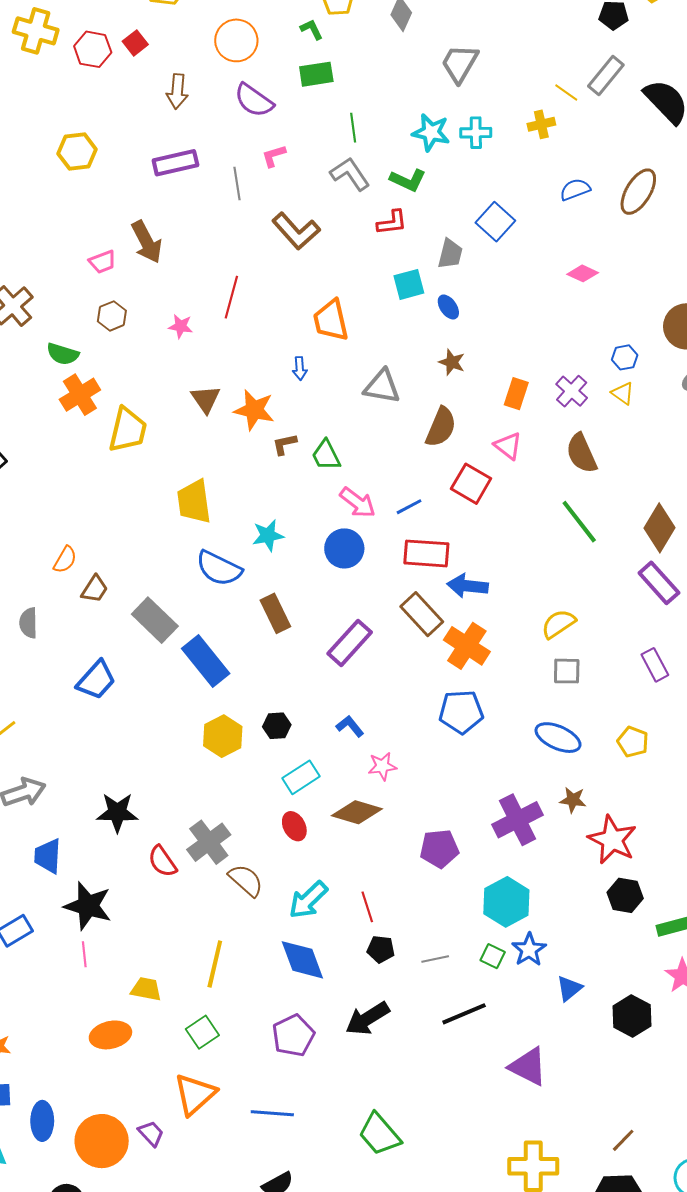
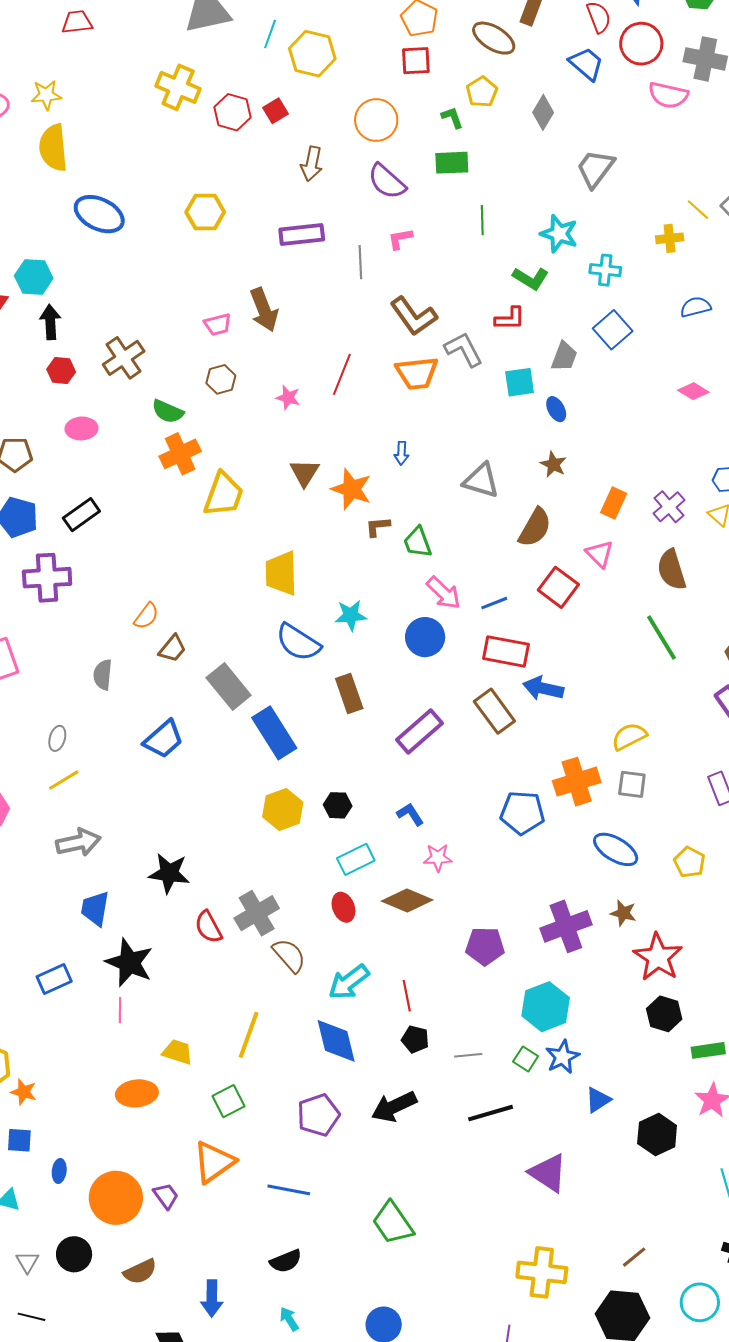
cyan cross: (476, 133) -> (605, 270), moved
gray L-shape: (350, 174) -> (464, 349), moved
orange trapezoid: (331, 320) -> (417, 373), moved, turned -90
orange cross: (467, 646) -> (577, 782), moved, turned 33
blue ellipse: (42, 1121) -> (59, 1171), size x0.6

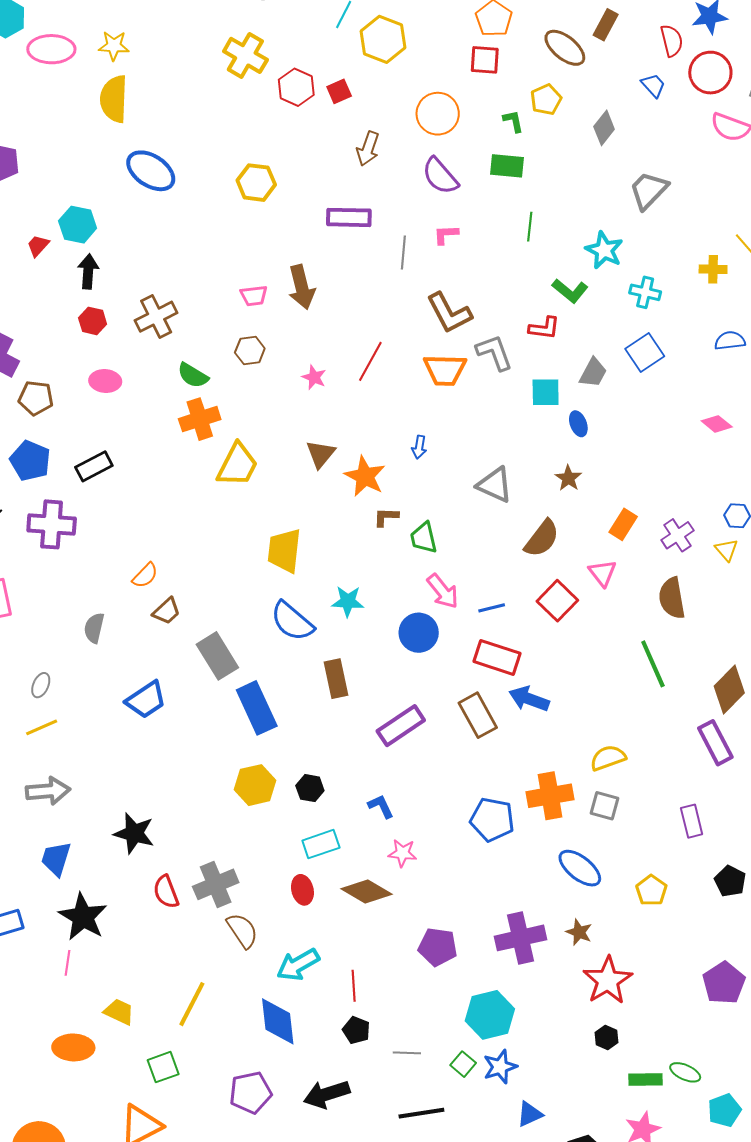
blue trapezoid: (586, 64) -> (653, 85), size x0.7
black hexagon: (664, 1014) -> (606, 1037), size x0.7

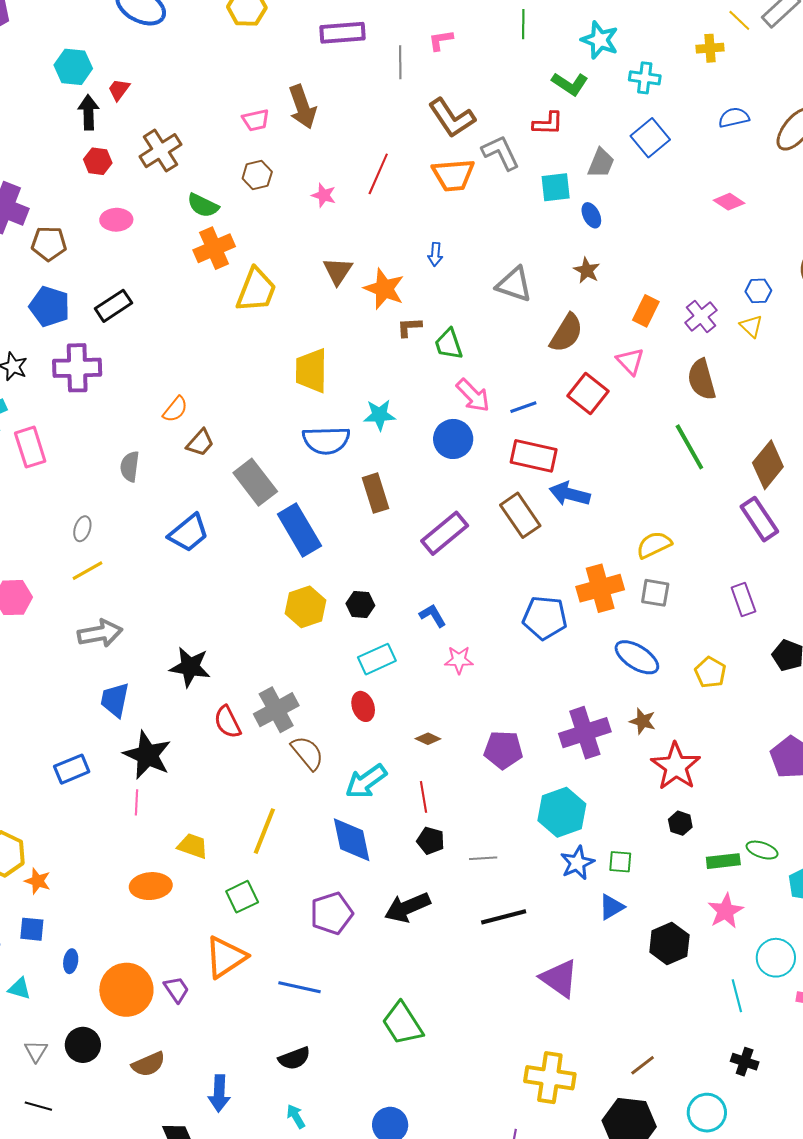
red trapezoid: (38, 246) -> (119, 90), moved
blue semicircle: (292, 621) -> (326, 440), turned -36
brown diamond: (367, 892) -> (428, 739), moved, size x0.5
green square: (463, 1064) -> (620, 862), moved, turned -30

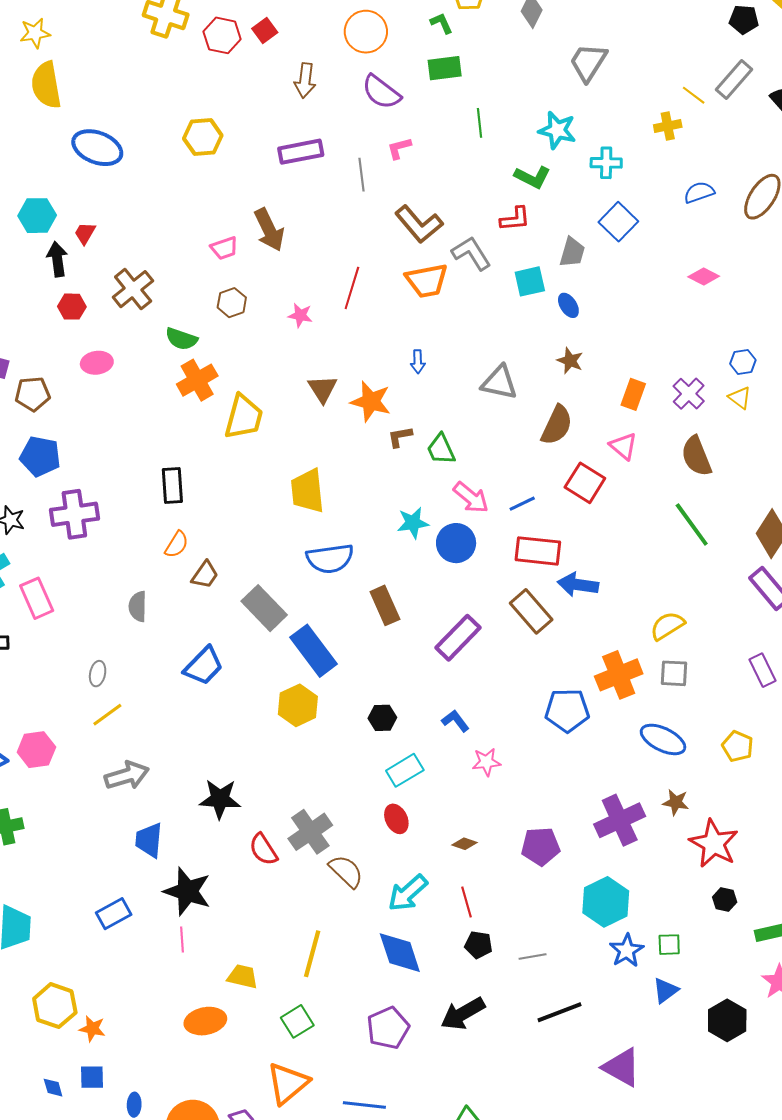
black rectangle: (114, 306) -> (172, 485), moved, turned -54
cyan star: (379, 415) -> (413, 523), moved
yellow hexagon: (305, 607) -> (298, 705), moved

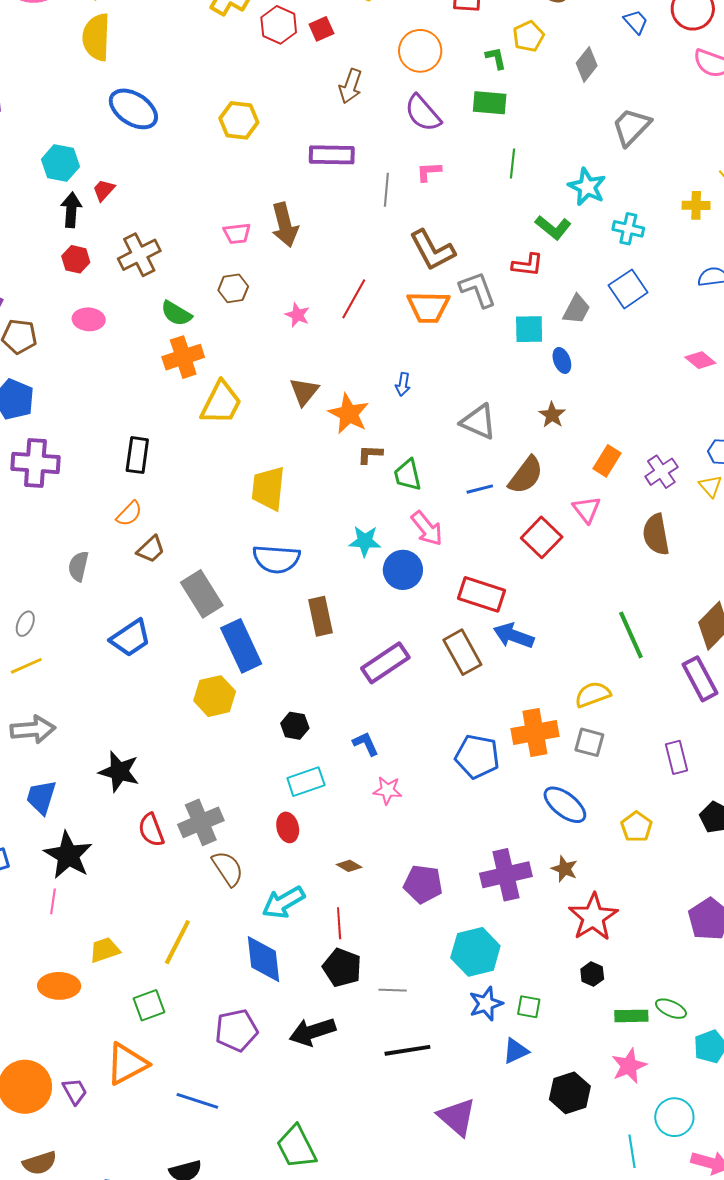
blue line: (522, 504) -> (480, 489), moved
green line: (692, 524) -> (631, 635), moved
black pentagon: (478, 945) -> (342, 968), size x1.4
yellow trapezoid: (243, 977) -> (105, 950), turned -44

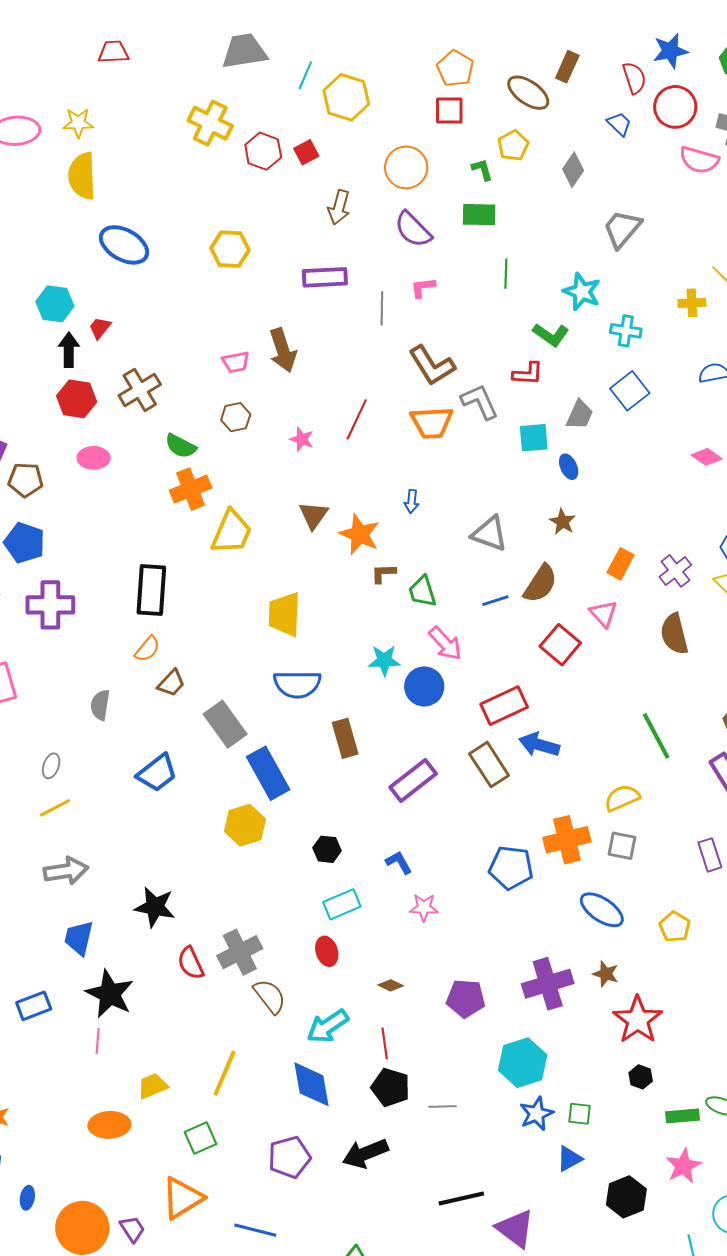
red hexagon: (76, 259) -> (77, 399), size x1.4
black rectangle: (137, 455) -> (151, 590), size x1.4
red rectangle: (481, 594) -> (504, 706), turned -39
black line: (407, 1050) -> (461, 1199), moved

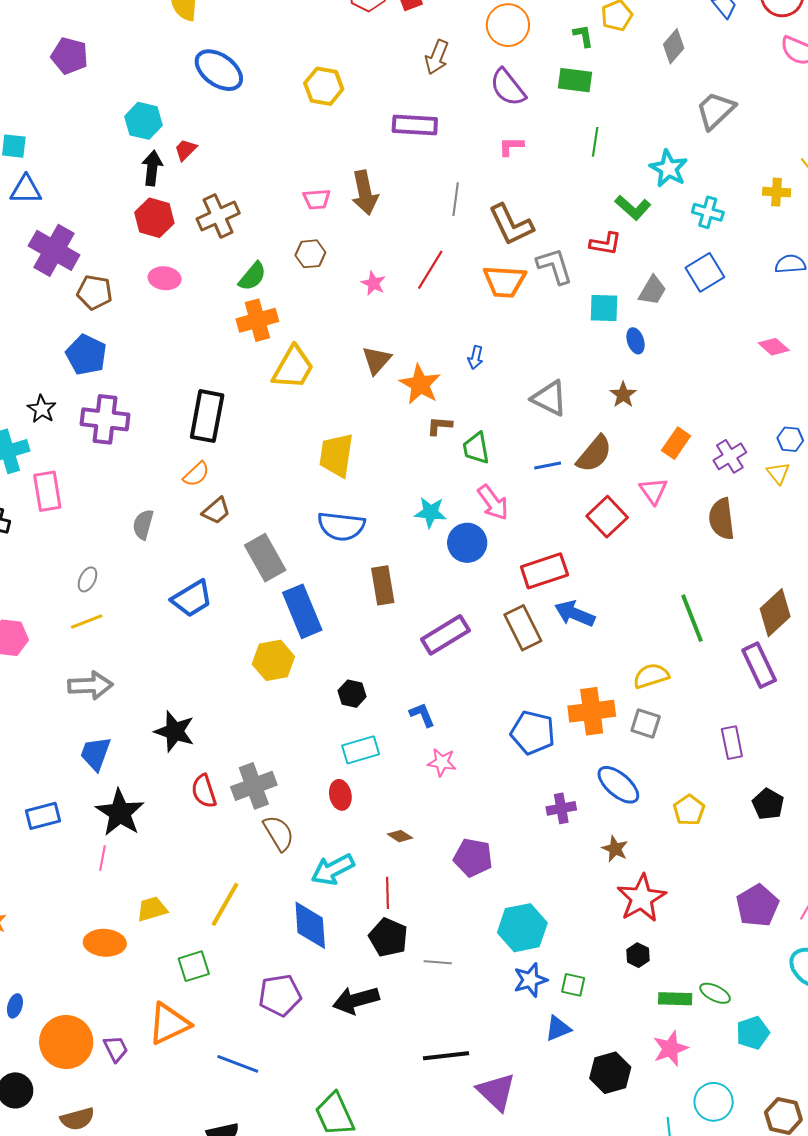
gray line: (382, 308) -> (456, 199), moved
green semicircle: (181, 446) -> (252, 276), turned -84
purple cross: (548, 984) -> (561, 808), moved, size x0.6

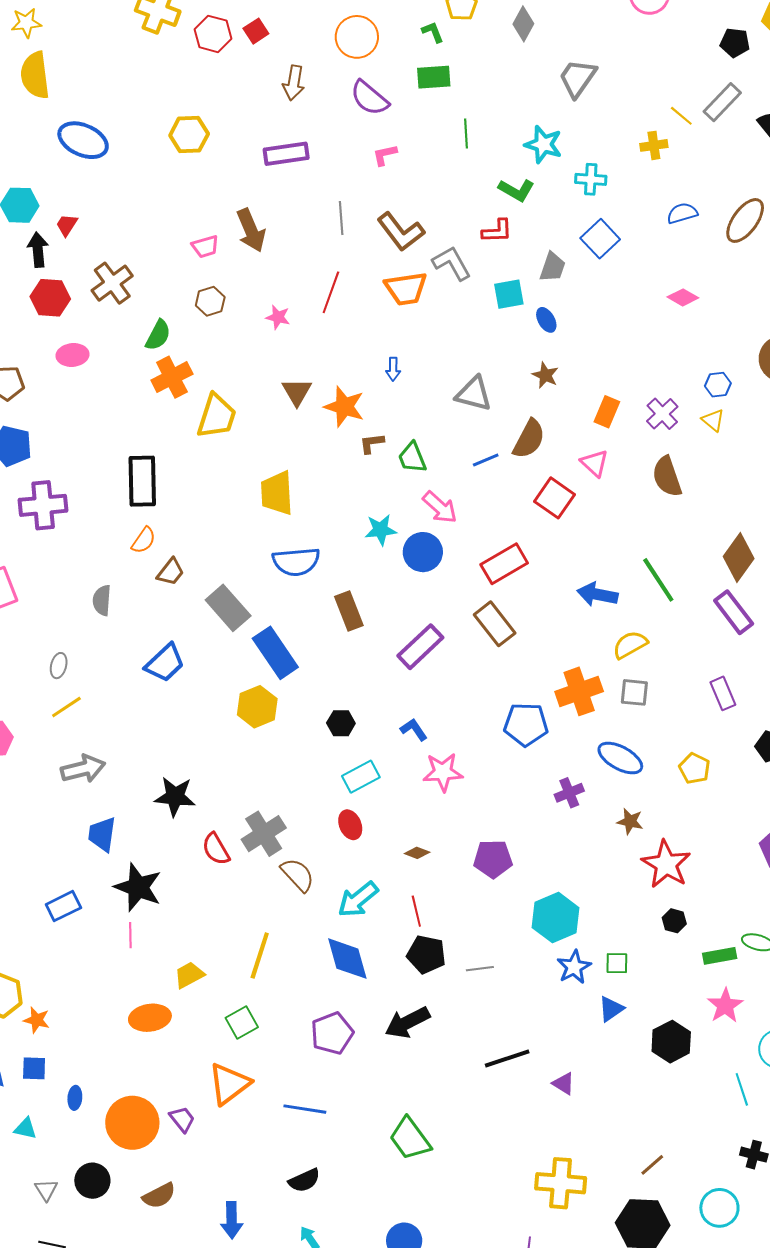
blue arrow: (575, 614) -> (597, 594), moved
pink star: (442, 762) -> (443, 772), size x1.4
purple triangle: (496, 1092) -> (564, 1083), size x0.6

